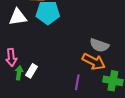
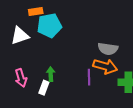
green arrow: (19, 73) -> (51, 74), moved
purple line: (77, 82) -> (89, 77), moved

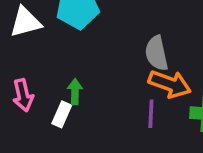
gray semicircle: (108, 49) -> (157, 53), moved, turned 66
purple line: (89, 77) -> (151, 114), moved

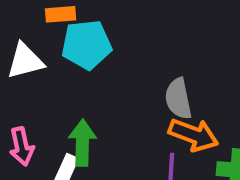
green arrow: (75, 92) -> (82, 143), size x1.5

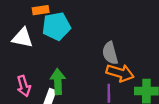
white triangle: (25, 61) -> (22, 38), turned 30

